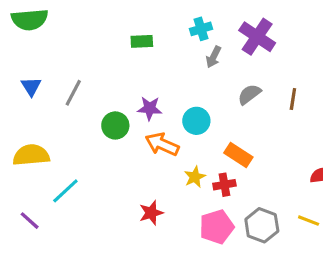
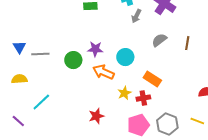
blue triangle: (31, 87) -> (19, 47), moved
gray line: (73, 93) -> (40, 54), moved, turned 60
yellow semicircle: (31, 155) -> (19, 79), size x0.7

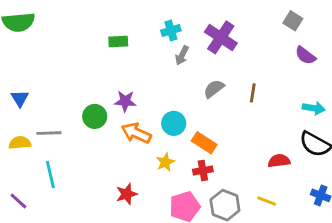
gray line: (40, 54) -> (49, 133), moved
cyan circle: (125, 57) -> (174, 123), moved
red cross: (143, 98) -> (203, 170), moved
cyan line: (41, 102) -> (50, 175), turned -60

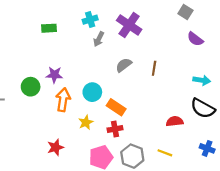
orange arrow: (136, 133) -> (63, 100), turned 75

